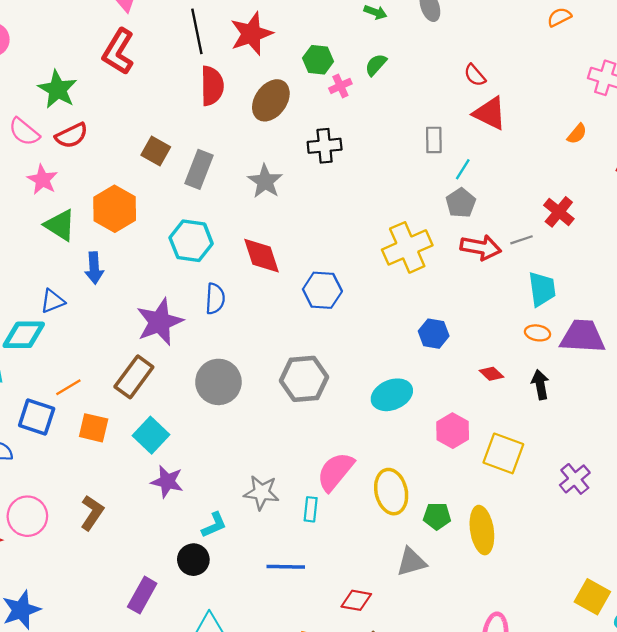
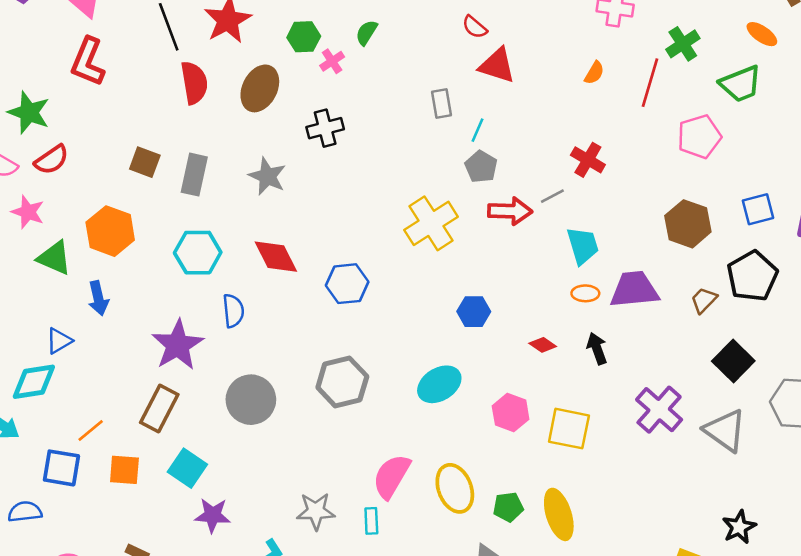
purple cross: (575, 479) -> (659, 410), moved, size x1.4

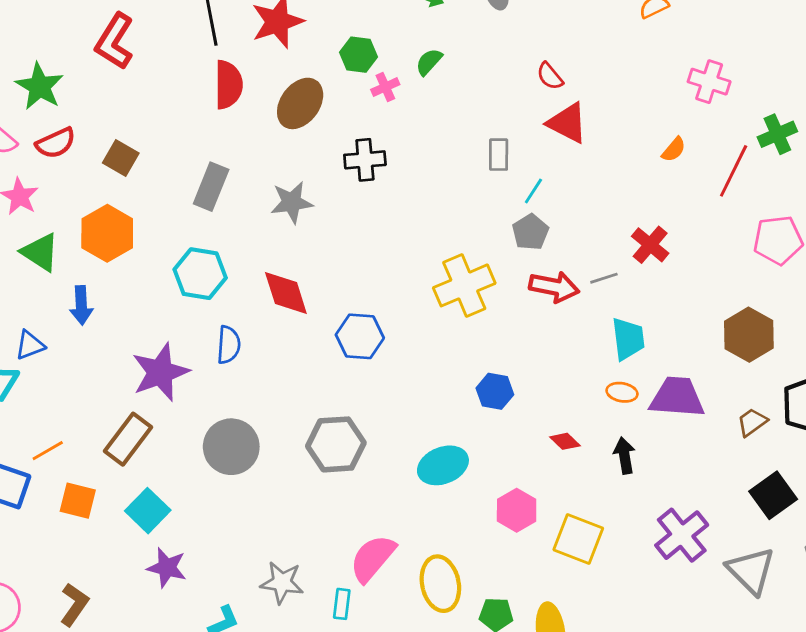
brown square: (145, 162) -> (121, 158), moved
gray star: (267, 176) -> (292, 202), turned 30

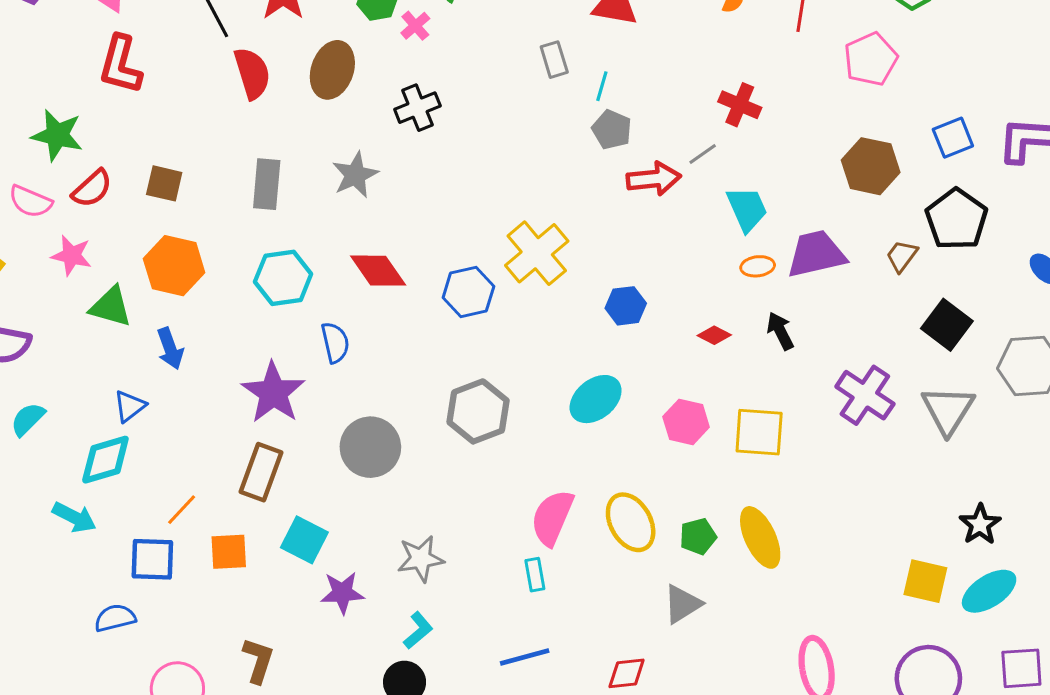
yellow cross: (464, 285) -> (537, 253), moved
gray triangle: (751, 571) -> (948, 410), turned 34
gray star: (282, 583) -> (421, 559), moved

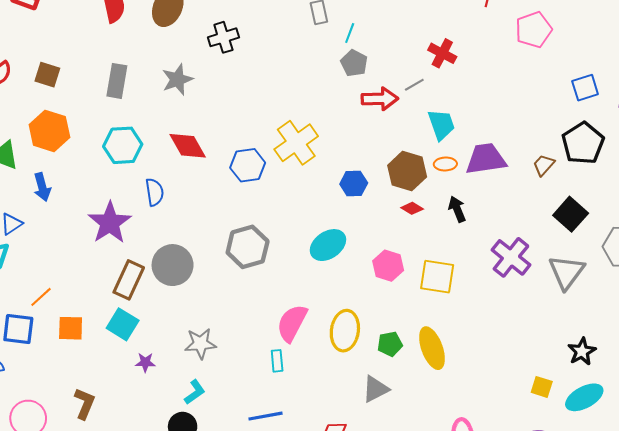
brown hexagon: (871, 166) -> (407, 171), moved
brown rectangle: (261, 472) -> (129, 280), moved
yellow ellipse: (631, 522) -> (345, 331), turned 33
yellow square: (925, 581) -> (542, 387), size x0.7
purple star: (342, 593) -> (145, 362), size x0.7

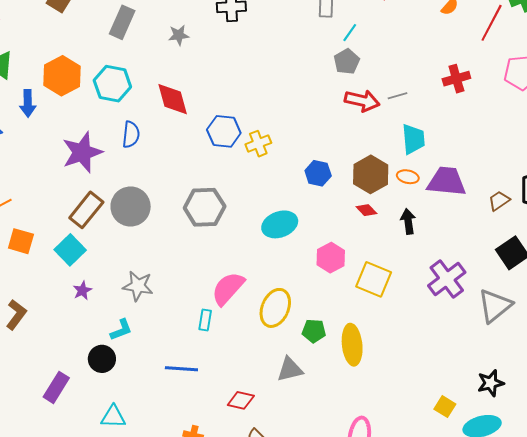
red cross: (442, 53) -> (456, 79), moved, turned 32
gray star: (177, 80) -> (179, 35), size x0.7
orange hexagon: (49, 131) -> (62, 76), moved
yellow cross: (296, 143) -> (258, 144), moved, size x0.6
purple star: (145, 362) -> (82, 290), turned 30

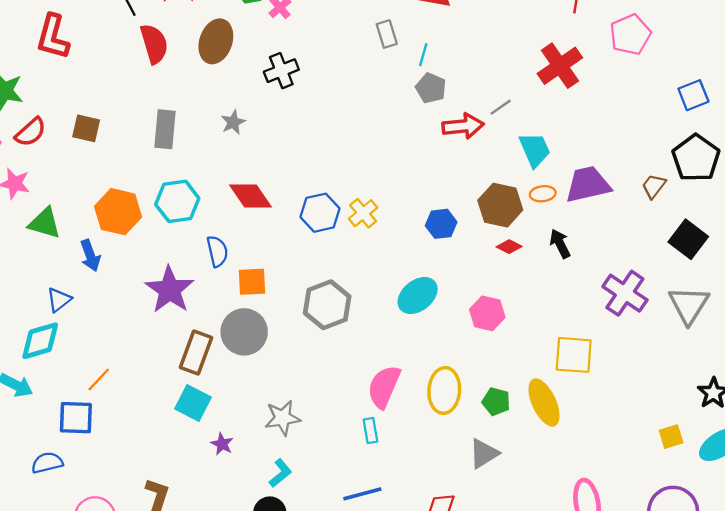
red cross: (456, 79) -> (560, 66), size x1.4
orange square: (21, 241) -> (252, 282), moved
yellow square: (374, 279) -> (574, 355), moved
green pentagon: (314, 331) -> (496, 402), turned 30
yellow square: (445, 407) -> (671, 437), turned -30

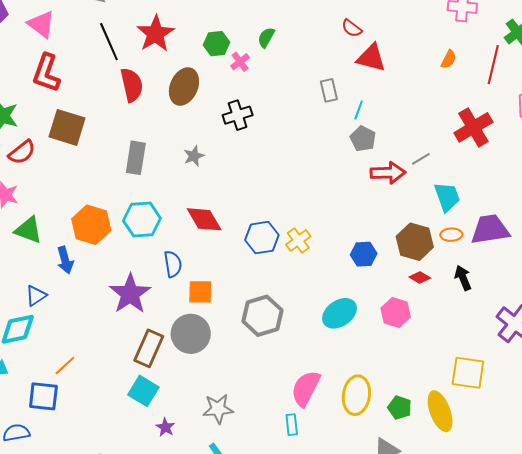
brown square: (86, 128) -> (67, 127), moved, size x1.5
pink hexagon: (487, 313) -> (396, 313), moved

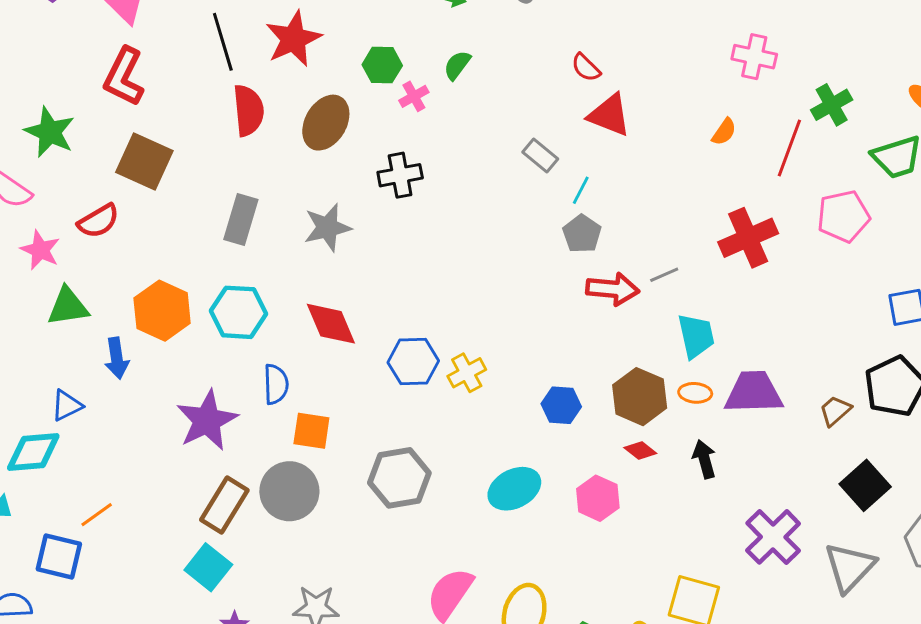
gray rectangle: (329, 90) -> (540, 156), turned -45
red semicircle: (22, 152) -> (98, 221), moved
gray star: (194, 156) -> (327, 228), size x1.5
green triangle: (28, 230) -> (68, 307), turned -36

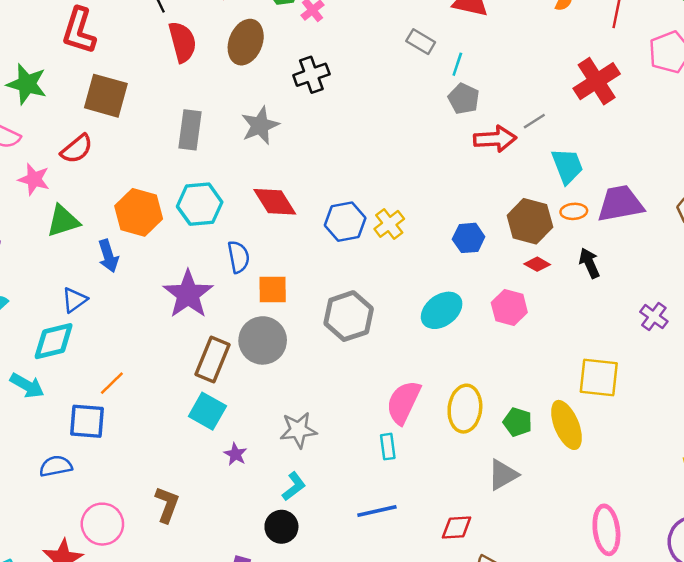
purple cross: (773, 537) -> (654, 317), size x0.6

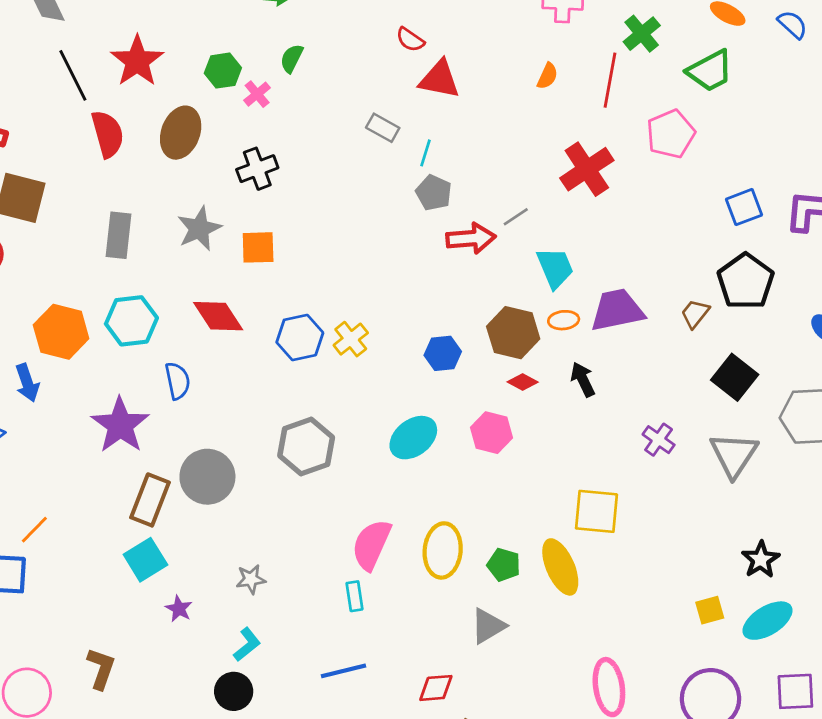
orange square: (273, 289) -> (258, 247), moved
cyan square: (207, 411) -> (145, 560), turned 30
gray star: (298, 430) -> (251, 579), size x0.7

